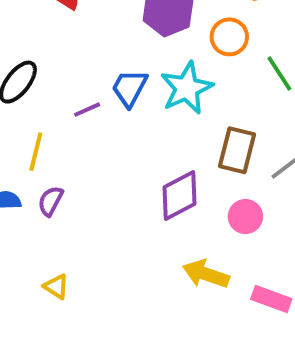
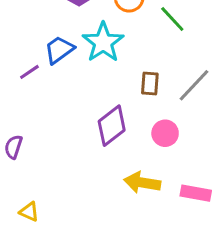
blue trapezoid: (130, 88) -> (59, 50), turned 36
brown rectangle: (237, 150) -> (150, 84), size x0.7

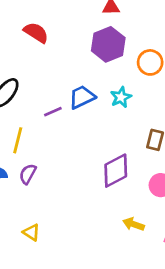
cyan star: (103, 42) -> (121, 97), size x0.6
yellow arrow: (142, 183) -> (134, 224), size x0.7

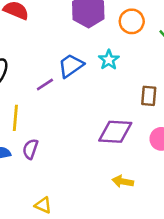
purple diamond: (116, 171) -> (115, 132), turned 40
yellow arrow: (134, 224) -> (123, 182), moved

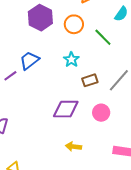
cyan star: (109, 60) -> (71, 60), moved
brown rectangle: (149, 96) -> (90, 80), turned 70

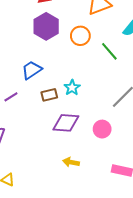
cyan star: (71, 60) -> (72, 88), moved
purple line: (10, 76) -> (11, 97), moved
brown rectangle: (90, 80) -> (49, 95), moved

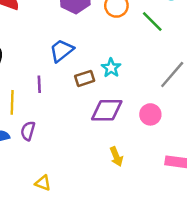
purple line: (11, 97) -> (39, 84), turned -56
yellow arrow: (71, 162) -> (116, 157), turned -119

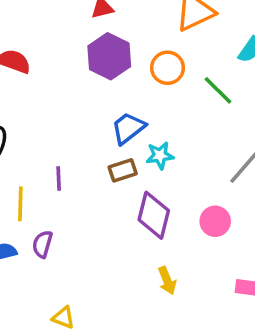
blue trapezoid: (62, 50) -> (128, 128), moved
cyan star: (111, 68) -> (160, 155), turned 30
purple diamond: (107, 110) -> (154, 215), turned -76

